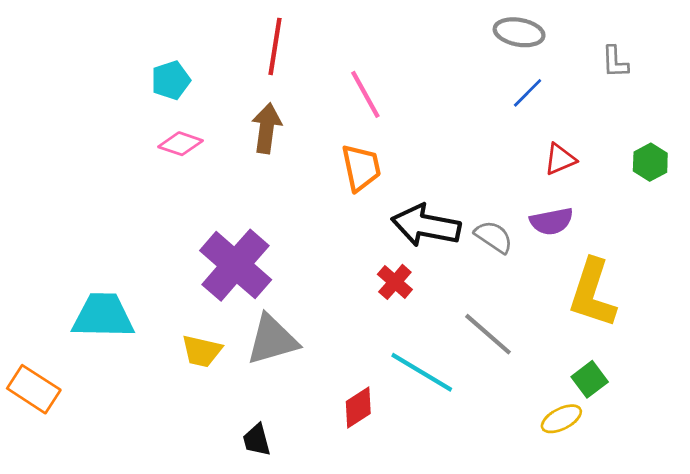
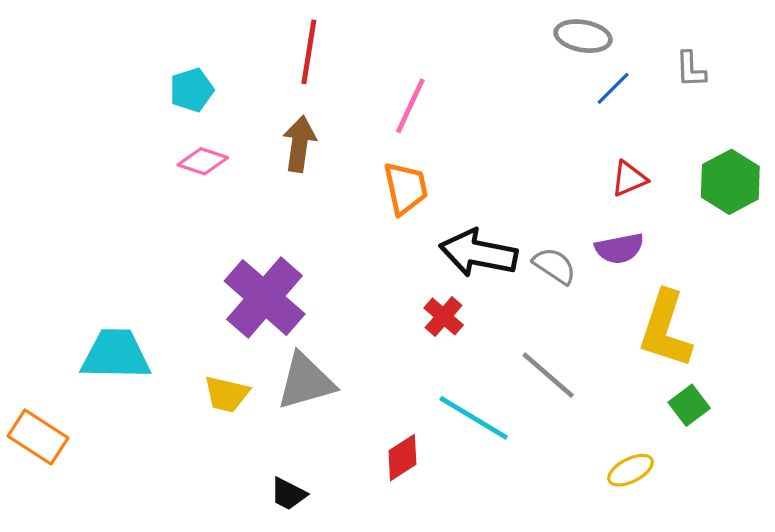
blue line: (528, 93) -> (613, 88), moved
pink line: (365, 94) -> (410, 106), turned 54
green hexagon: (650, 162) -> (730, 182), size x1.5
green square: (590, 379) -> (689, 405), moved
black trapezoid: (257, 440) -> (288, 494), turned -48

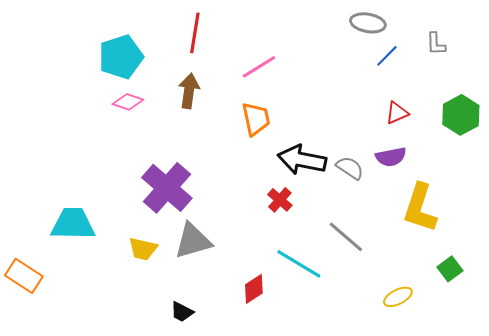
cyan pentagon: (192, 90) -> (121, 57), size x1.6
pink line: (410, 106) -> (259, 67), turned 33
green square: (689, 405) -> (450, 269), moved

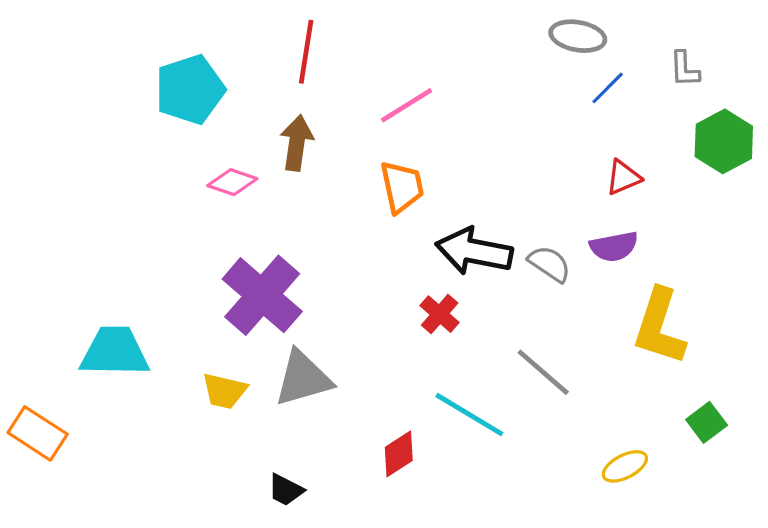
pink diamond: (128, 102) -> (232, 182), moved
green hexagon: (461, 115) -> (724, 141), moved

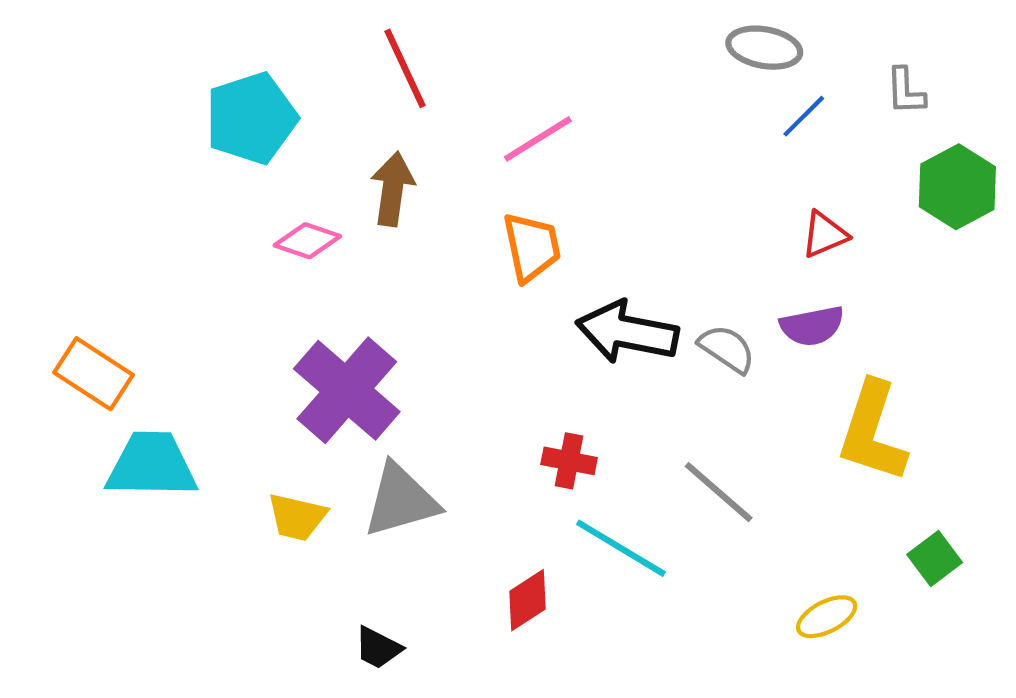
red line: (306, 52) -> (405, 68), turned -34
red cross: (440, 314) -> (569, 461), moved, turned -30
orange rectangle: (38, 433) -> (93, 374), moved

